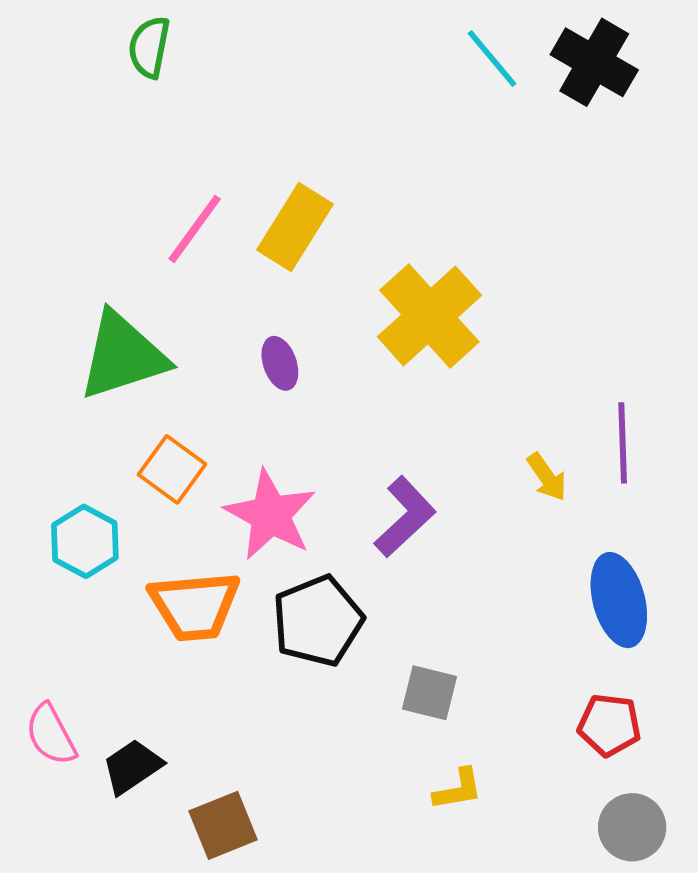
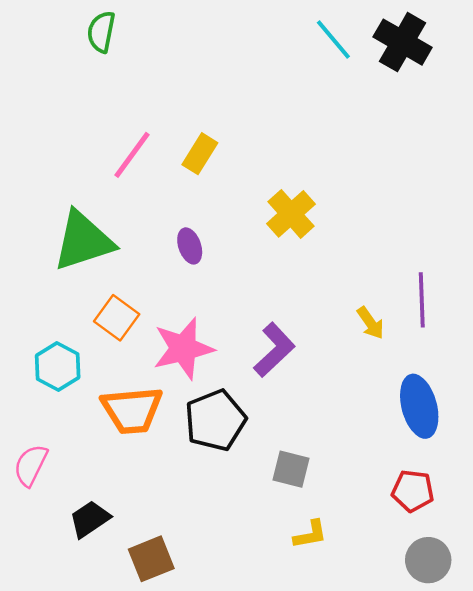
yellow rectangle: (295, 227) -> (200, 154), size x0.7
yellow cross: (429, 316) -> (291, 214), size x0.7
pink star: (270, 515) -> (183, 349), turned 30
pink semicircle: (51, 734) -> (31, 465), moved, turned 54

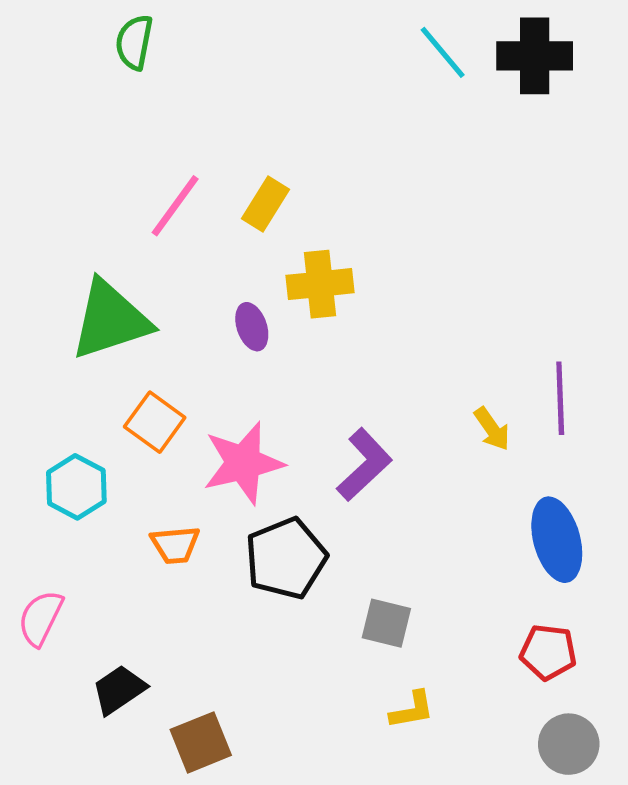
black cross: (403, 42) -> (535, 56), turned -30
yellow cross: (291, 214) -> (320, 284), moved, turned 36
orange trapezoid: (132, 410) -> (175, 545), size x0.6

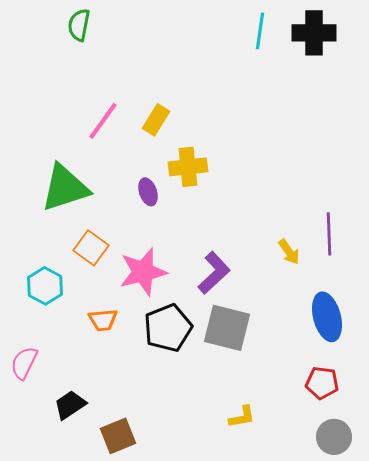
cyan line: (443, 52) -> (260, 31), turned 48
gray square: (386, 623) -> (227, 328), moved, size x1.6

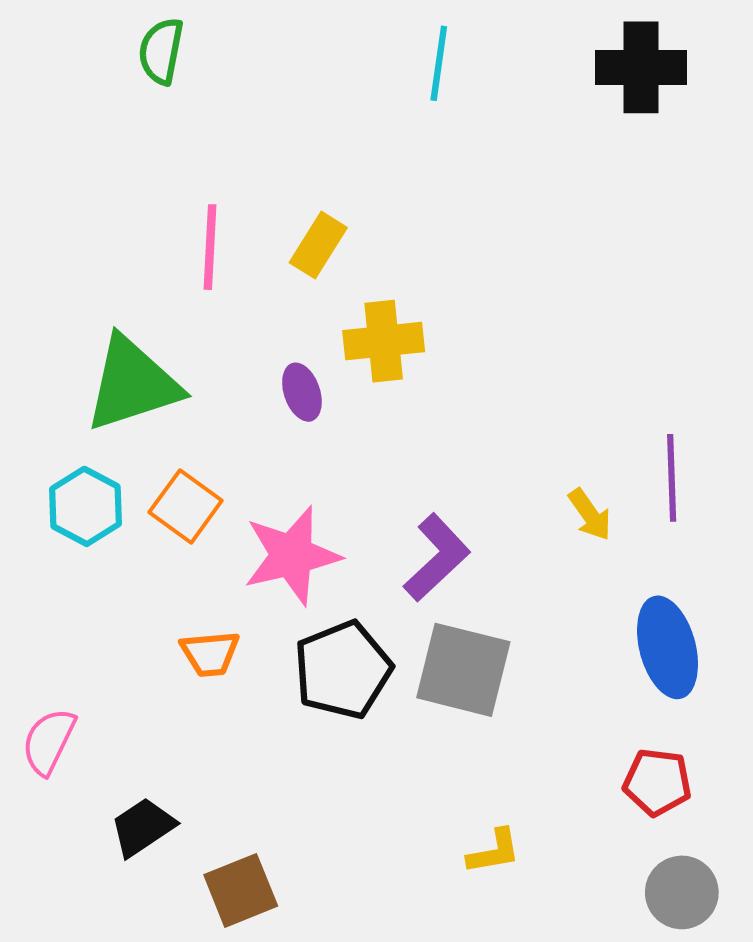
cyan line: (260, 31) -> (439, 63), moved
pink line: (103, 121) -> (210, 247), turned -33
cyan hexagon: (45, 286) -> (85, 506), moved

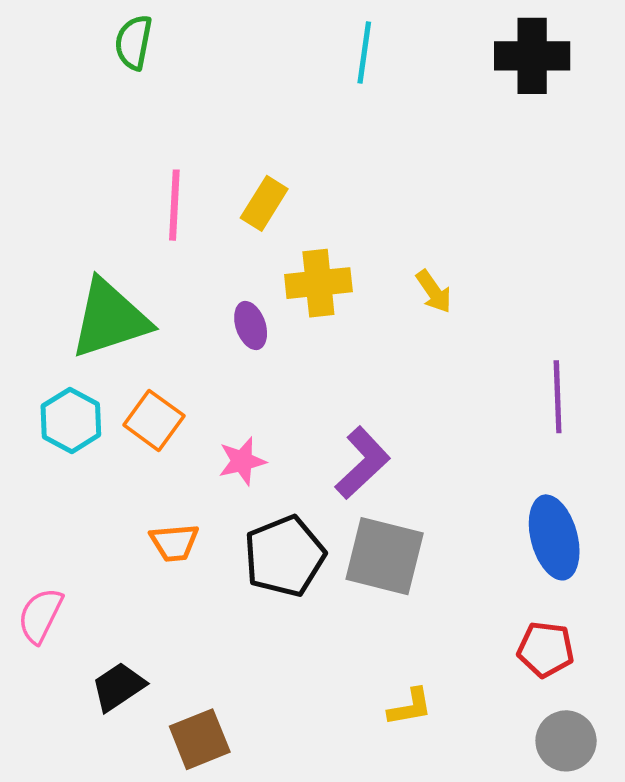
yellow arrow: (590, 515) -> (434, 292), moved
pink star: (292, 555) -> (242, 461), size x0.6

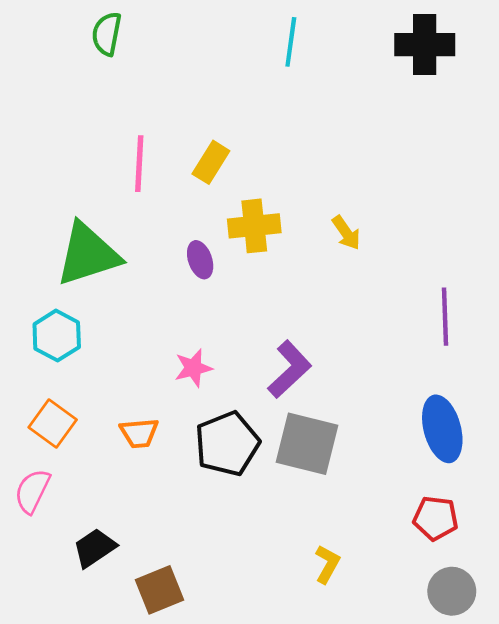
orange square: (154, 420) -> (53, 423), moved
yellow L-shape: (410, 707) -> (327, 564), turned -51

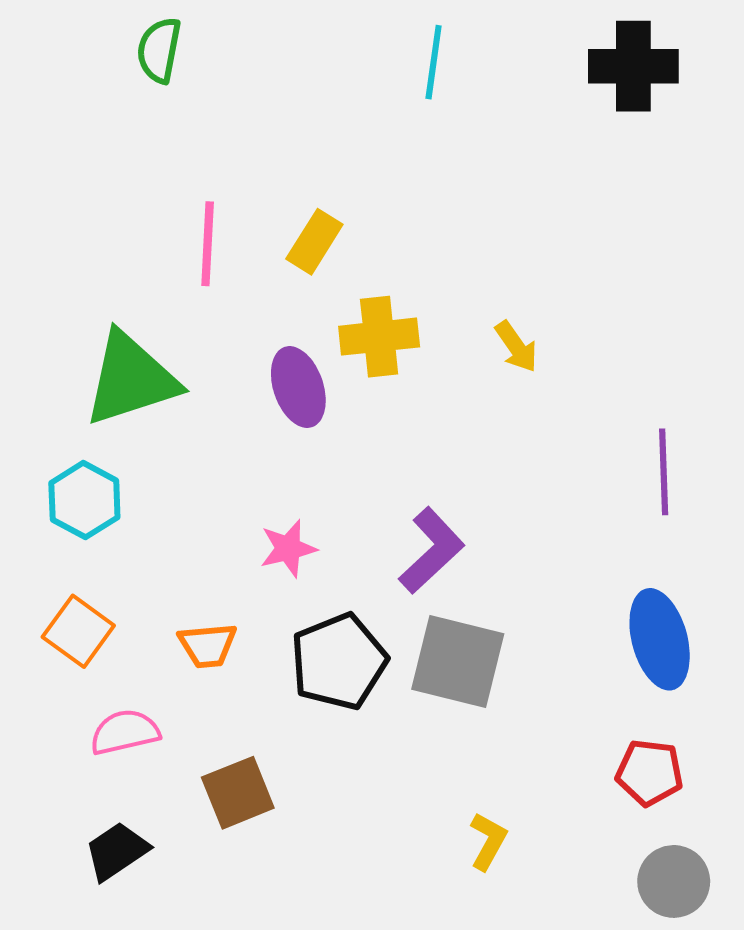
purple ellipse: (200, 260) -> (298, 387), size x1.4
pink semicircle: (32, 491) -> (125, 732), moved, turned 51
black trapezoid: (95, 548) -> (117, 851), moved
brown square: (160, 590) -> (238, 793), moved

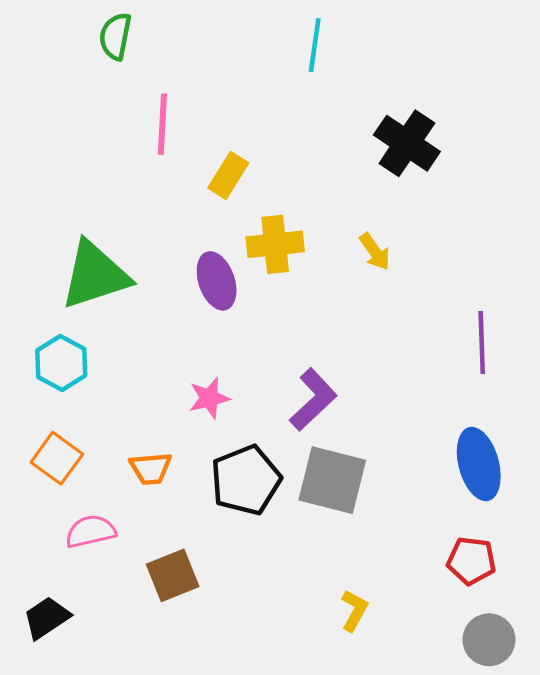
black cross: (633, 66) -> (407, 143), moved, turned 34
pink line: (208, 244) -> (162, 124), moved
black trapezoid: (117, 851) -> (47, 618), moved

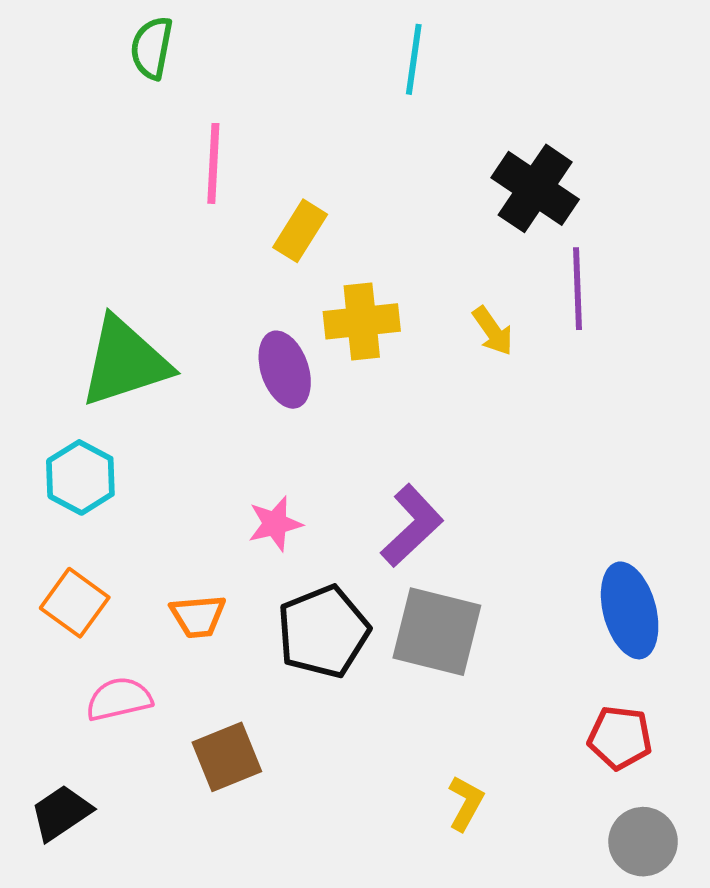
purple line: (482, 342) -> (578, 289), moved

